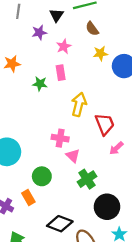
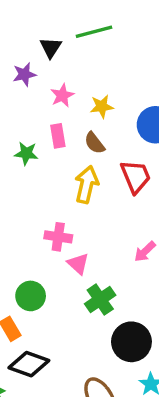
brown semicircle: (92, 29) -> (94, 143), moved
yellow star: (100, 53) -> (102, 106), moved
red trapezoid: (105, 124) -> (136, 177), moved
black diamond: (60, 224) -> (29, 364), moved

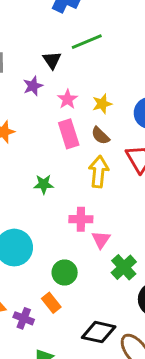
pink rectangle: (58, 136) -> (69, 134), size x1.4
green star: (26, 153) -> (44, 184), moved
pink triangle: (78, 264) -> (101, 240), turned 30
black diamond: (29, 364) -> (99, 332), moved

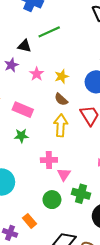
black triangle: (52, 60) -> (24, 46), turned -40
pink rectangle: (69, 134) -> (23, 110), moved, turned -48
green cross: (124, 267) -> (81, 194), turned -30
green circle: (65, 272) -> (52, 200), moved

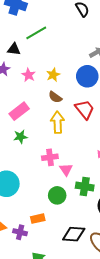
pink rectangle: (23, 110) -> (19, 111), turned -54
orange rectangle: (29, 221) -> (38, 219), turned -56

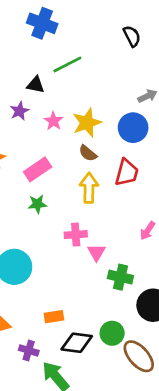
yellow star: (53, 75) -> (87, 123), size x1.5
red trapezoid: (85, 110) -> (127, 173), turned 50
green circle: (57, 195) -> (112, 333), moved
purple cross: (20, 232) -> (29, 350), moved
black diamond: (74, 234) -> (77, 343), moved

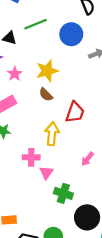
pink star: (53, 121) -> (15, 74), moved
blue circle: (133, 128) -> (71, 34), moved
yellow arrow: (89, 188) -> (52, 134), moved

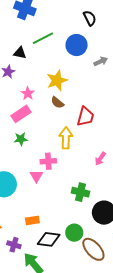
pink star: (15, 74) -> (28, 93), moved
pink triangle: (46, 173) -> (36, 176), moved

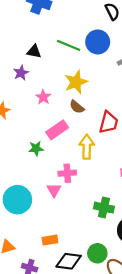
green line: (43, 38) -> (69, 45), moved, turned 50
pink rectangle: (21, 114) -> (57, 130), moved

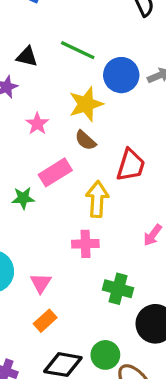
blue circle: (98, 42) -> (121, 75), moved
pink cross: (67, 173) -> (85, 244), moved
pink triangle: (54, 190) -> (41, 283), moved
orange rectangle: (50, 240) -> (45, 321), moved, turned -35

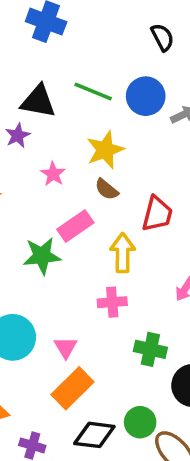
black triangle: (27, 57) -> (38, 101), size x1.5
blue circle: (121, 75) -> (146, 96), moved
green star: (23, 198) -> (42, 256), size x1.5
orange rectangle: (45, 321) -> (73, 388), size x1.6

